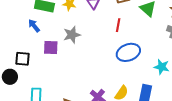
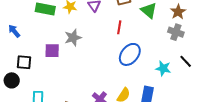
blue arrow: (34, 26) -> (14, 31), moved
blue ellipse: (128, 52) -> (130, 54), turned -30

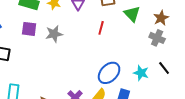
purple square: (52, 51) -> (29, 29), moved
blue ellipse: (130, 54) -> (109, 73), moved

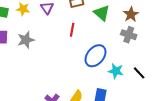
black line: (164, 68) -> (139, 73), moved
blue ellipse: (109, 73) -> (95, 56), moved

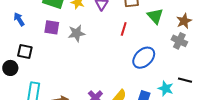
cyan star: (116, 71) -> (166, 88), moved
black line: (139, 73) -> (185, 80), turned -40

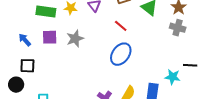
blue arrow: (19, 19) -> (25, 40), moved
red line: (124, 29) -> (121, 26), turned -56
blue ellipse: (144, 58) -> (121, 54), moved

